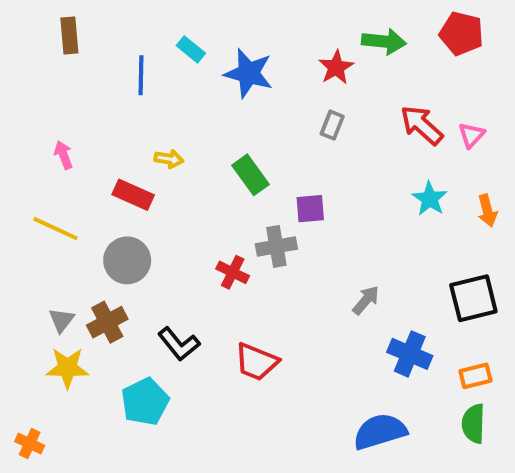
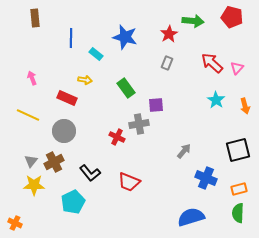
cyan rectangle: (191, 49) -> (96, 54), moved

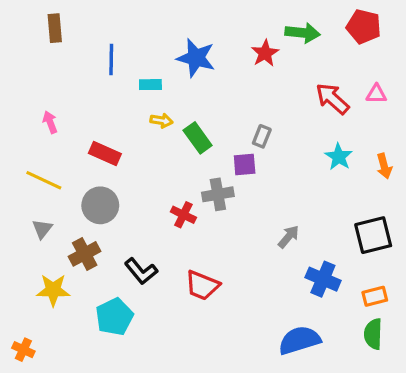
cyan rectangle: (96, 54) -> (150, 85), turned -40
gray rectangle: (167, 63) -> (262, 136), moved
pink triangle: (237, 68) -> (376, 94), moved, turned 48
yellow arrow: (85, 80) -> (161, 121), moved
gray triangle: (31, 161) -> (42, 229), moved

